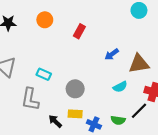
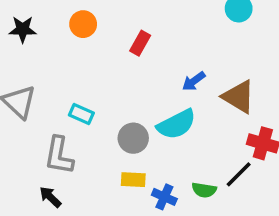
brown triangle: (139, 64) -> (239, 97), turned 40
cyan semicircle: (120, 87) -> (176, 124), moved, size x1.6
black arrow: (55, 121) -> (50, 197), moved

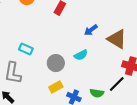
cyan semicircle: (176, 124) -> (81, 55), size x0.6
yellow rectangle: (133, 180) -> (56, 87), turned -32

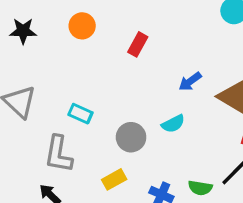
yellow rectangle: (56, 87) -> (114, 179), moved

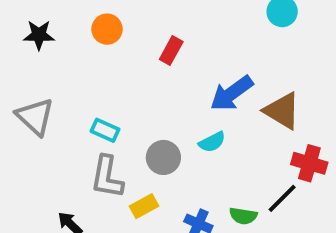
blue arrow: (190, 82) -> (232, 93), size x1.6
gray L-shape: (58, 154) -> (107, 177), moved

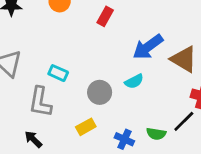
gray L-shape: (107, 177) -> (40, 102), moved

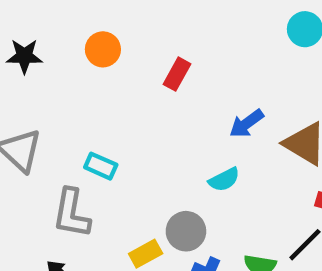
blue arrow: (148, 47) -> (247, 123), size x0.7
gray circle: (100, 92) -> (186, 231), moved

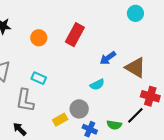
orange circle: (103, 49) -> (39, 38), moved
red rectangle: (177, 74) -> (75, 35), size x1.5

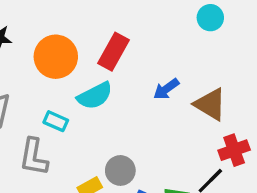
orange circle: (39, 38) -> (56, 57), size x1.6
cyan semicircle: (97, 85) -> (95, 96), moved, size x1.5
red cross: (150, 96) -> (234, 150), turned -36

